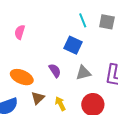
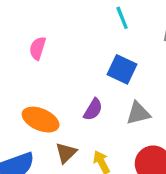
cyan line: (83, 20) -> (122, 18), moved
purple semicircle: (55, 71) -> (93, 109), turned 64

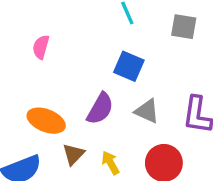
purple semicircle: (93, 109) -> (100, 109), size x1.4
gray triangle: (138, 113) -> (147, 111), turned 40

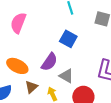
pink semicircle: (41, 47) -> (18, 23), size x1.5
gray triangle: (147, 111) -> (66, 76), moved

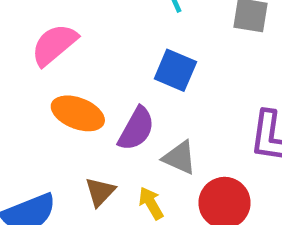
pink semicircle: (18, 23) -> (54, 45), turned 35
orange ellipse: (17, 66) -> (78, 113), moved

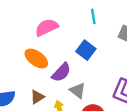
pink semicircle: (54, 45) -> (47, 27), moved

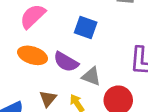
purple semicircle: (61, 72) -> (66, 62), turned 95

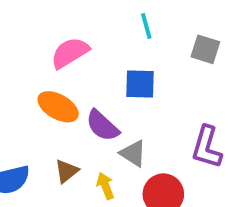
blue square: (86, 28) -> (140, 84), turned -30

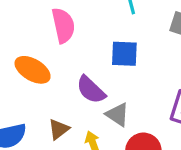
pink semicircle: (70, 53) -> (63, 25), turned 108
orange ellipse: (58, 107) -> (33, 70), moved

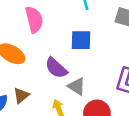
brown triangle: (59, 129) -> (21, 95), moved

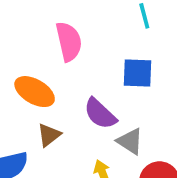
brown triangle: (21, 95) -> (49, 135), moved

